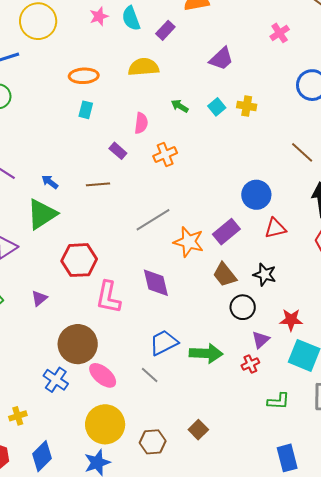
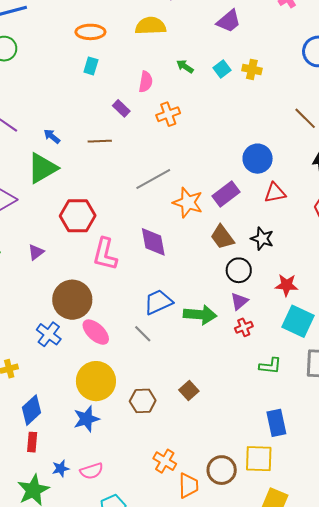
purple triangle: (261, 340) -> (239, 301), moved

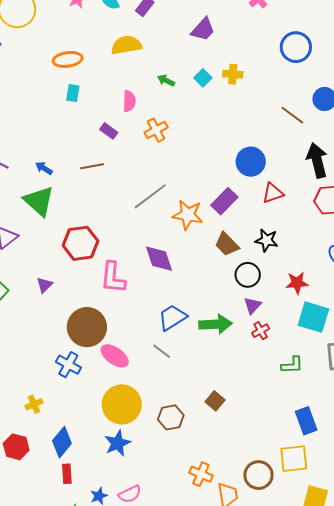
green triangle: (42, 168) -> (39, 201), turned -40

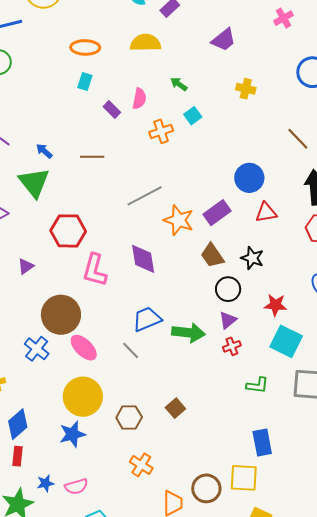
cyan square: (203, 78) -> (193, 116), moved
purple rectangle: (109, 131) -> (112, 110), moved
orange cross: (201, 474) -> (141, 465), moved

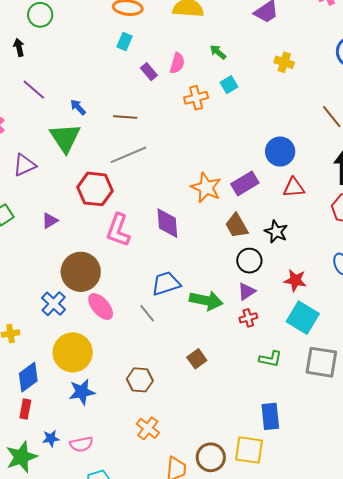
gray line: (145, 196) -> (129, 155), moved
yellow circle: (83, 397) -> (73, 352), moved
brown square: (175, 408) -> (197, 359), moved

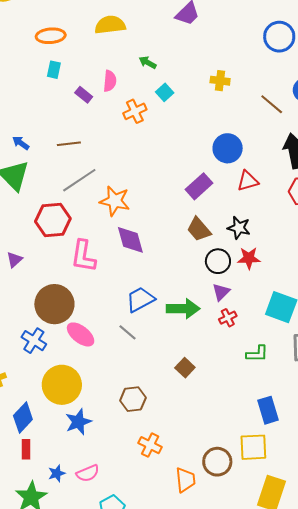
yellow cross: (284, 62) -> (220, 81), moved
orange star: (206, 188) -> (115, 201), moved
red star: (295, 280) -> (249, 258), moved

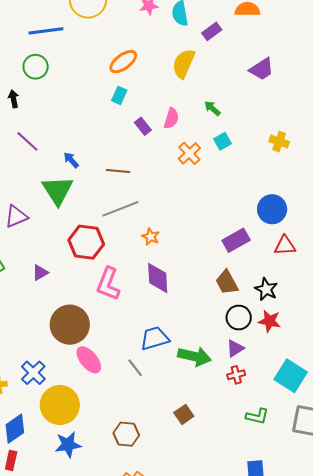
yellow semicircle: (110, 25) -> (184, 64), turned -72
orange ellipse: (51, 36) -> (123, 62), turned -44
orange cross: (135, 111) -> (189, 153), turned -30
orange star: (115, 201) -> (151, 237), size x0.6
blue cross: (34, 341) -> (33, 373), moved

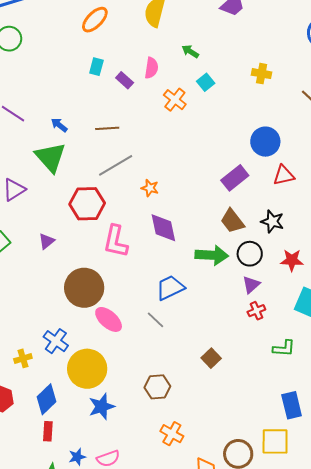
cyan rectangle: (119, 95) -> (96, 67), moved
red star: (269, 321) -> (292, 260), moved
green arrow: (194, 356) -> (212, 255), moved

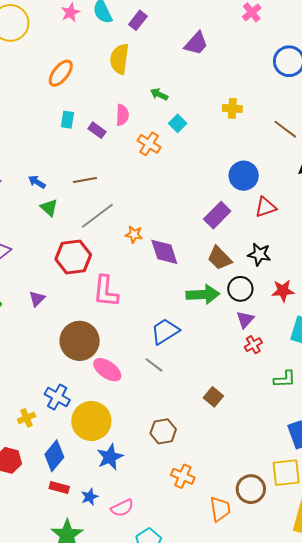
green triangle: (51, 157) -> (49, 208), moved, size x0.6
purple diamond: (163, 228) -> (164, 252), moved
red rectangle: (48, 431) -> (59, 487), turned -72
blue star: (77, 457) -> (90, 497), moved

